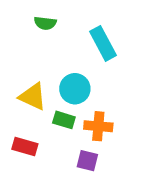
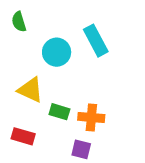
green semicircle: (45, 23) -> (19, 22), moved, turned 66
cyan circle: (75, 89) -> (57, 52), moved

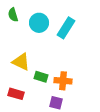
cyan rectangle: (96, 41) -> (66, 28), turned 60
cyan circle: (57, 52) -> (39, 23), moved

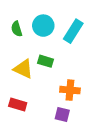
green semicircle: (13, 15) -> (17, 29), moved
green rectangle: (41, 77) -> (45, 61), moved

